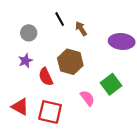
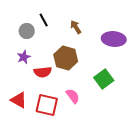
black line: (60, 19) -> (44, 20), moved
red semicircle: (46, 77) -> (43, 72), turned -72
pink semicircle: (87, 98) -> (73, 96), moved

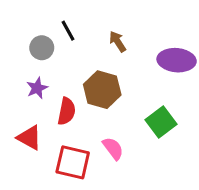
red semicircle: (43, 72) -> (67, 111), turned -72
red triangle: (19, 100) -> (29, 138), moved

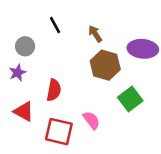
gray circle: (42, 48) -> (25, 46), moved
purple star: (37, 88) -> (17, 73), moved
brown hexagon: (102, 90) -> (105, 65), moved

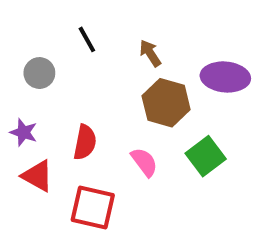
purple star: (17, 73) -> (24, 132), moved, turned -30
pink semicircle: (91, 120) -> (144, 162), moved

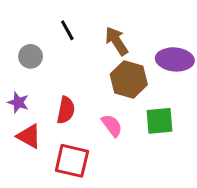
brown arrow: (150, 53) -> (116, 41), size x1.4
green square: (206, 156) -> (159, 121), turned 32

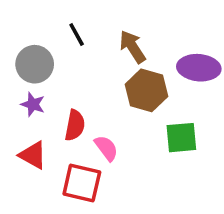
gray circle: (31, 56) -> (35, 64), size x1.4
purple star: (18, 102) -> (33, 104), moved
pink semicircle: (112, 125) -> (106, 148), moved

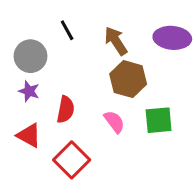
purple ellipse: (199, 68) -> (172, 38), moved
pink semicircle: (106, 148) -> (114, 122), moved
red square: (82, 183) -> (72, 160), turned 32

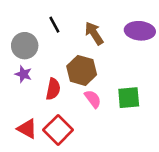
brown hexagon: (128, 79) -> (82, 70), moved
red triangle: (29, 135) -> (27, 129), moved

